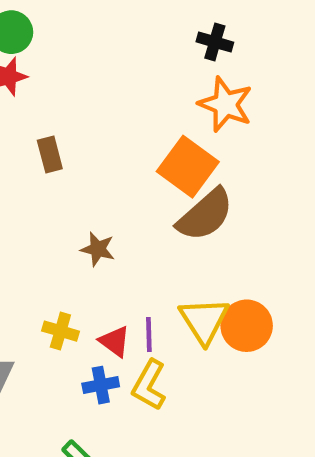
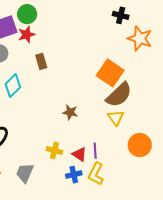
orange star: (225, 104) -> (140, 38), moved
brown rectangle: (50, 154) -> (41, 61), moved
yellow triangle: (204, 320) -> (116, 118), moved, size x0.7

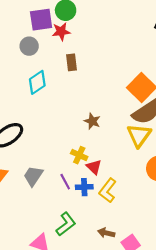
yellow triangle: (116, 118) -> (139, 135), size x1.4
yellow cross: (54, 150) -> (79, 155), moved
purple line: (95, 151) -> (65, 182), moved, turned -35

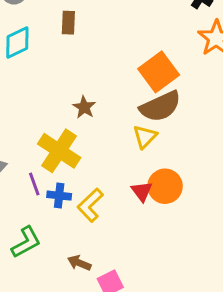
yellow triangle: (139, 135) -> (145, 137), size x0.7
yellow cross: (79, 155) -> (59, 151), size x1.8
red triangle: (94, 167) -> (142, 191), moved

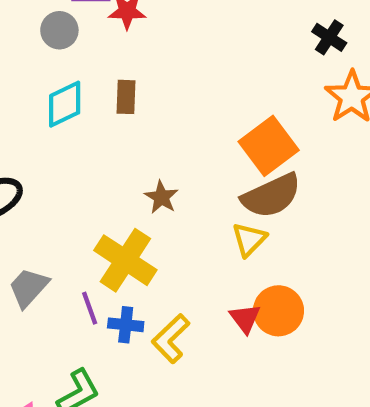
brown rectangle: (68, 23) -> (126, 97), moved

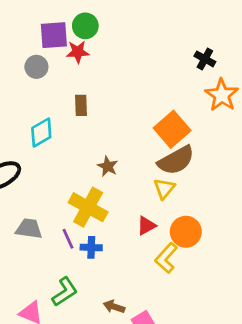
cyan diamond: (65, 104) -> (41, 133), moved
gray trapezoid: (29, 288) -> (29, 229), turned 60
red triangle: (245, 318) -> (146, 226), moved, turned 42
yellow L-shape: (171, 339) -> (166, 258), moved

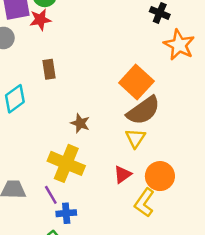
blue cross: (91, 247) -> (66, 213), moved

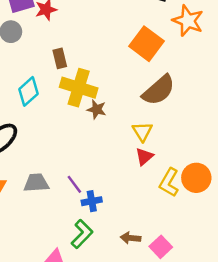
orange square: (136, 82) -> (146, 44), moved
yellow triangle: (135, 138) -> (142, 131), moved
yellow cross: (66, 163) -> (79, 88), moved
orange circle: (160, 176) -> (196, 178), moved

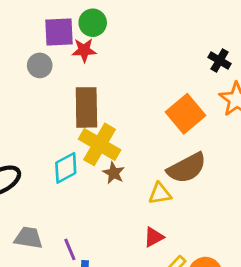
brown rectangle: (60, 58) -> (86, 107), size x1.8
cyan diamond: (29, 91) -> (66, 168), moved
yellow triangle: (142, 131) -> (160, 194), moved, turned 40

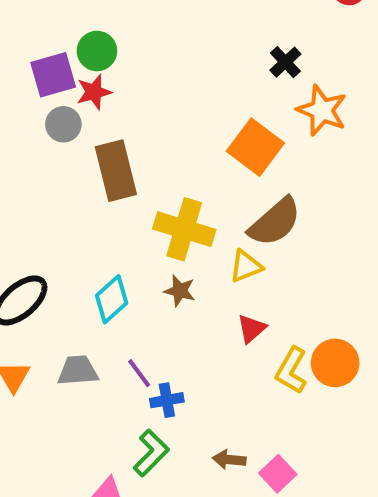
black cross: (220, 60) -> (285, 62), turned 30
gray circle: (40, 65) -> (63, 124), moved
yellow cross: (100, 144) -> (184, 229), moved
cyan diamond: (66, 168) -> (112, 299), moved
brown star: (114, 173) -> (180, 291), moved

